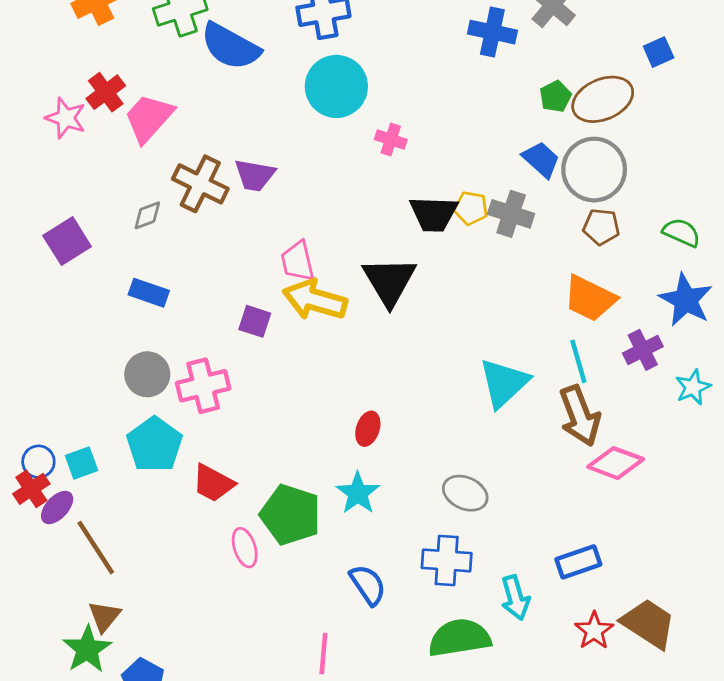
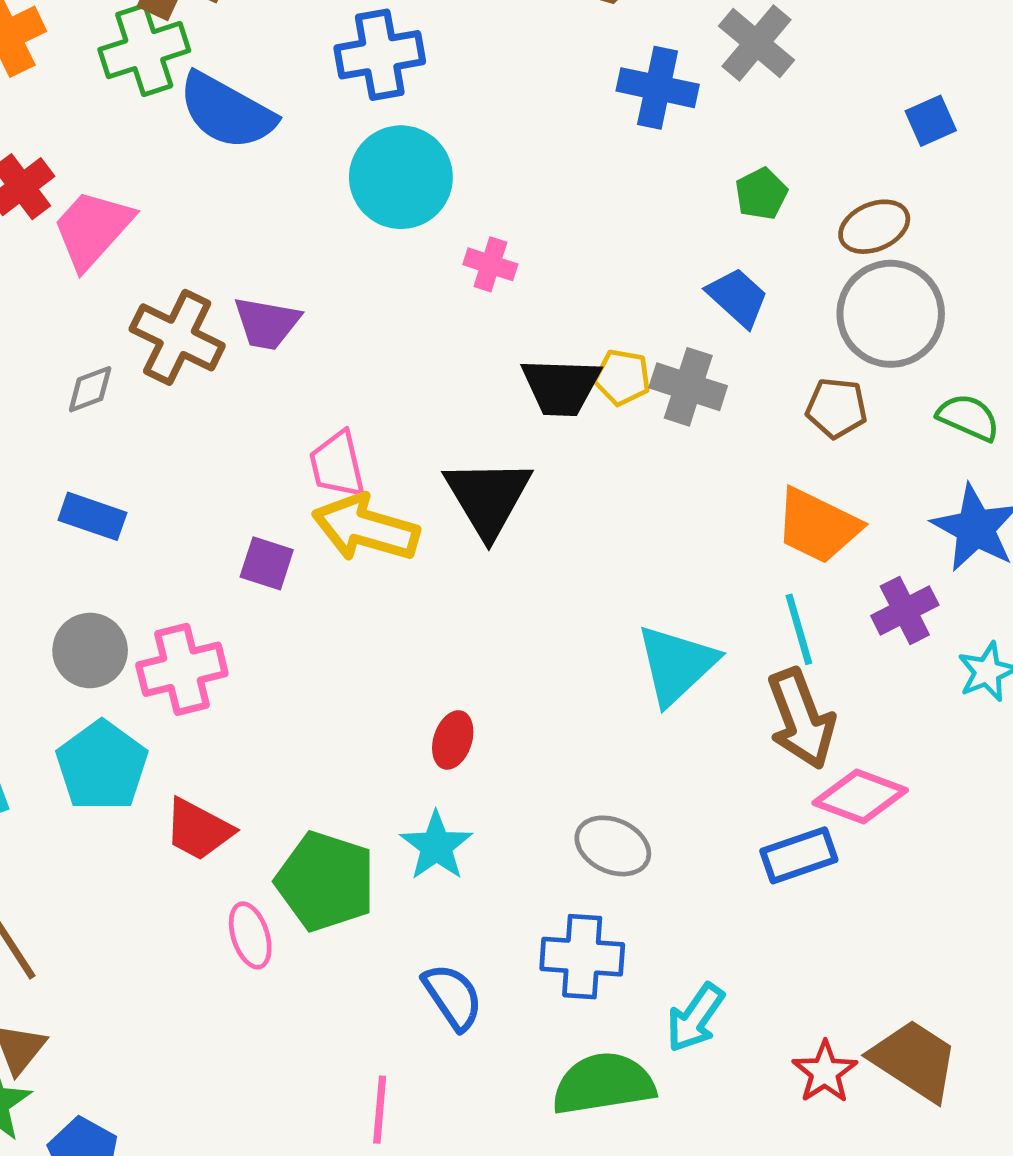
brown ellipse: (603, 99) -> (874, 227), moved, size x0.7
gray circle: (594, 170) -> (891, 314), moved
blue rectangle: (578, 562) -> (799, 855), moved
cyan arrow: (515, 598) -> (695, 1018), turned 51

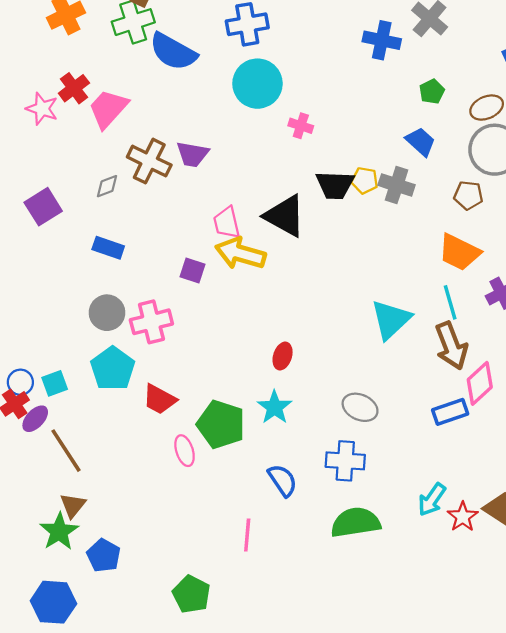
black triangle: (488, 497) -> (285, 216), moved, turned -30
pink diamond: (860, 796) -> (480, 383), turned -63
cyan arrow: (695, 1018) -> (432, 500), moved

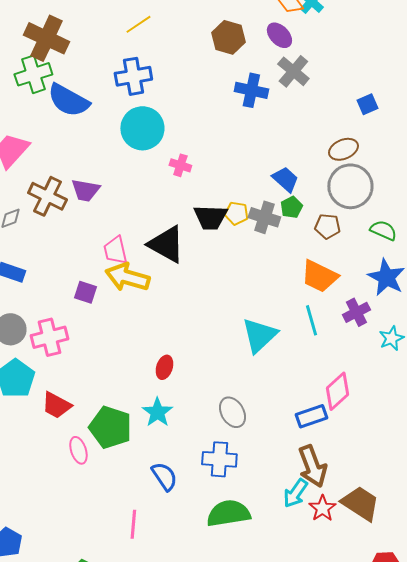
green pentagon: (432, 92) -> (291, 207), moved
brown arrow: (451, 346) -> (312, 466), moved
gray ellipse: (360, 407) -> (232, 412), turned 36

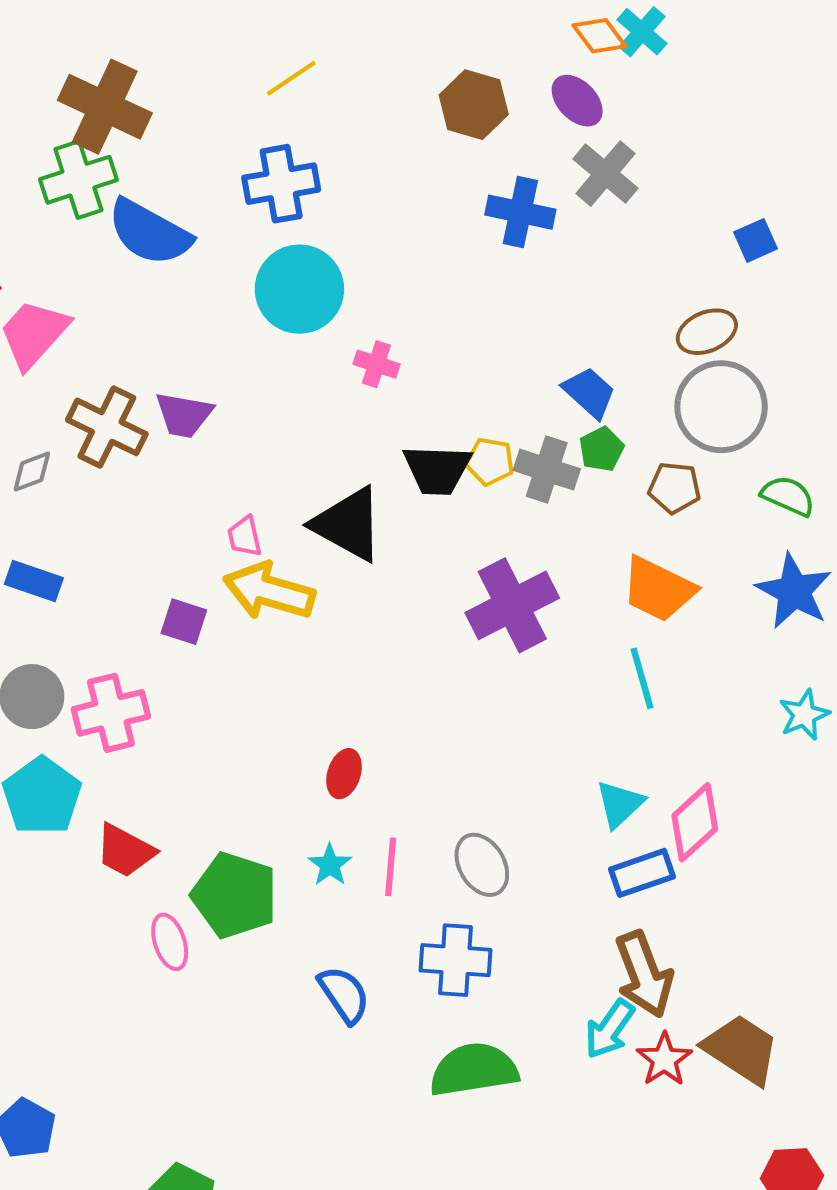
pink trapezoid: (115, 250) -> (245, 536), size x0.7
purple cross: (356, 312) -> (512, 605), moved, size x1.6
cyan triangle: (259, 335) -> (620, 804), moved, size x0.7
cyan star: (157, 412) -> (330, 865), size x0.7
pink line: (133, 524) -> (391, 867), moved

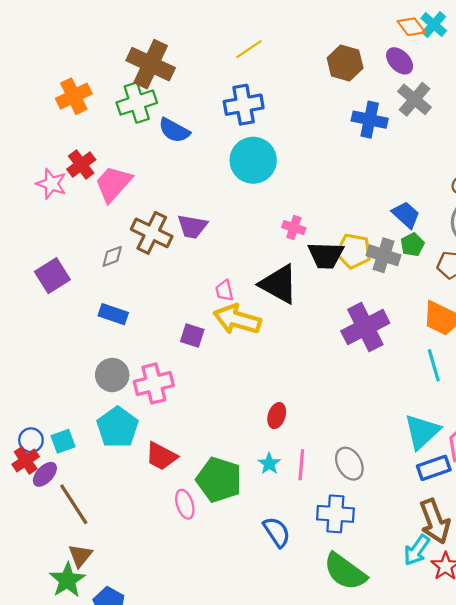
blue semicircle: (149, 232) -> (174, 130), size x0.7
pink cross: (376, 364) -> (294, 228), moved
yellow pentagon: (490, 461) -> (354, 251), size x1.4
cyan triangle: (620, 804) -> (422, 432), size x1.4
green semicircle: (474, 1070) -> (345, 572), turned -135

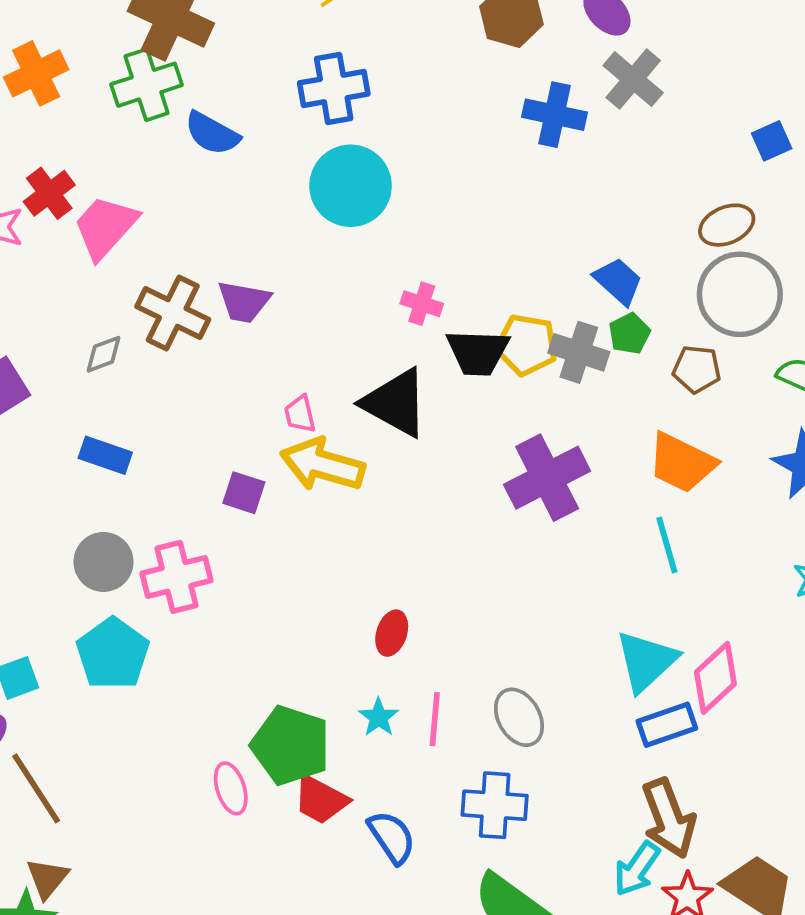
red trapezoid: (161, 456) -> (321, 800), moved

